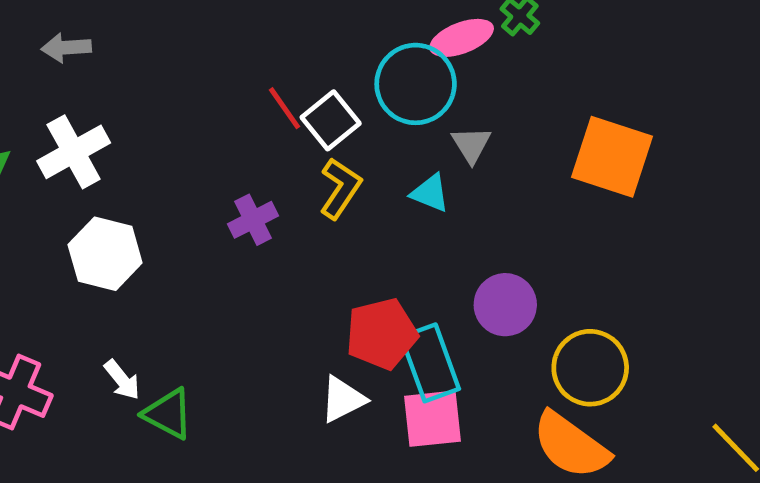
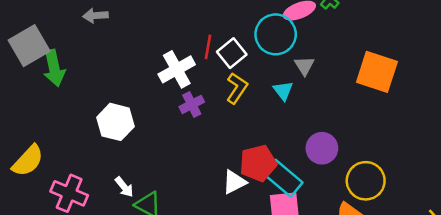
red line: (285, 108) -> (208, 47), turned 45
white cross: (74, 152) -> (177, 69), moved
cyan triangle: (430, 193) -> (283, 91), turned 30
cyan rectangle: (430, 363) -> (283, 178), turned -30
white triangle: (343, 399) -> (234, 182), moved

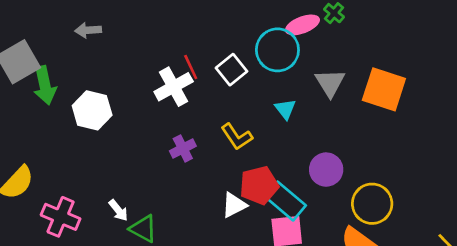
red line: (208, 47) -> (191, 67), moved, turned -35
gray triangle: (304, 66) -> (330, 83), moved, size x1.4
yellow L-shape: (237, 88) -> (237, 137), moved, turned 112
purple cross: (192, 104) -> (183, 149), moved
white hexagon: (115, 122) -> (92, 110), moved

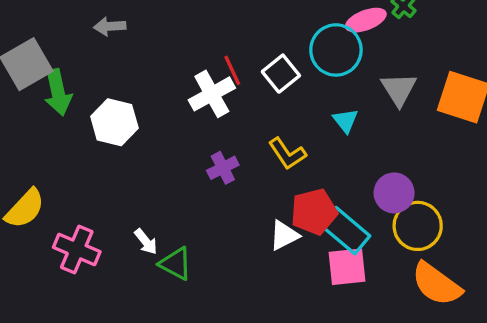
yellow circle: (372, 204) -> (418, 226), moved

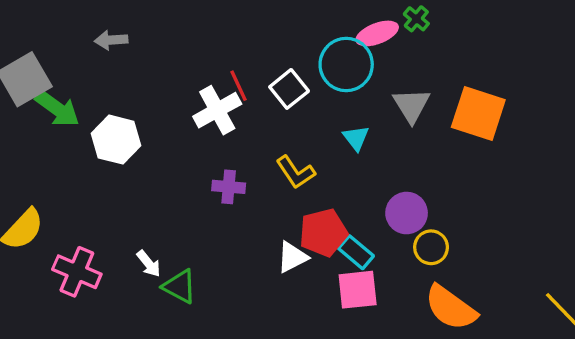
green arrow: (58, 92) -> (57, 109), turned -42
purple cross: (223, 168) -> (229, 187), turned 32
yellow circle: (418, 226) -> (431, 247), size x0.7
cyan rectangle: (345, 231) -> (356, 252), size x0.7

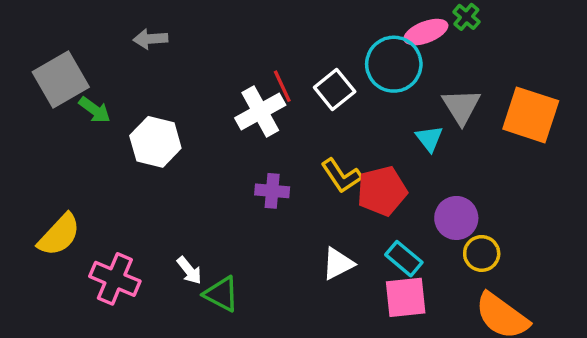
green arrow: (57, 109) -> (95, 110), size x0.7
cyan triangle: (356, 138) -> (429, 139), moved
red pentagon: (323, 233) -> (382, 191), moved

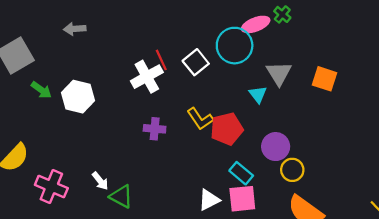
green arrow: (95, 110) -> (41, 90), moved
orange square: (531, 115) -> (324, 79), size x0.7
white triangle: (338, 264) -> (209, 200), moved

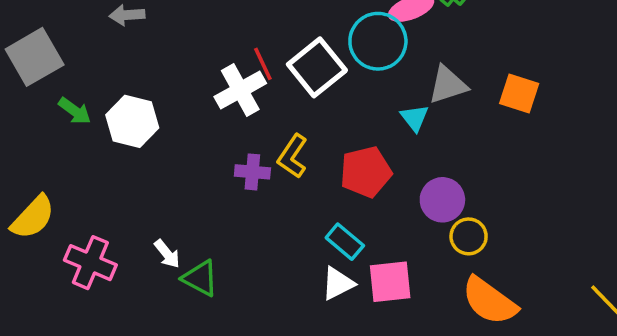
white square: (196, 62) -> (317, 67), size x1.4
gray triangle: (279, 73) -> (448, 85), turned 44
yellow L-shape: (200, 119) -> (293, 156), moved, turned 68
cyan rectangle: (241, 173) -> (345, 242), moved

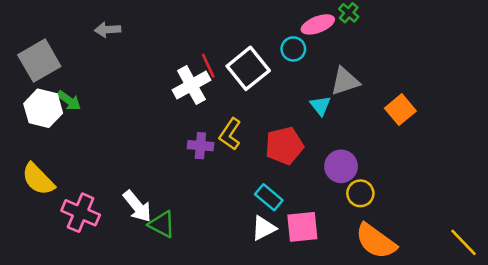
cyan circle: (378, 41) -> (293, 49), size x0.6
orange square: (519, 93) -> (400, 110), moved, turned 32
white hexagon: (132, 121) -> (43, 108), moved
yellow semicircle: (33, 217) -> (38, 179), turned 93
white arrow: (167, 254) -> (137, 206), size x1.5

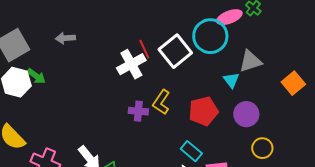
gray arrow: (108, 30) -> (65, 38), moved
cyan circle: (293, 49) -> (210, 36), size x1.8
purple circle: (341, 166) -> (246, 114), moved

